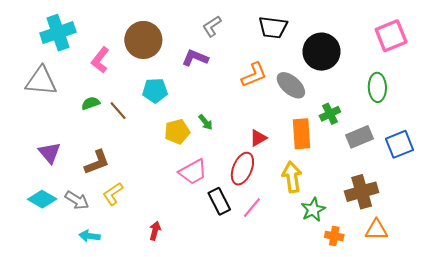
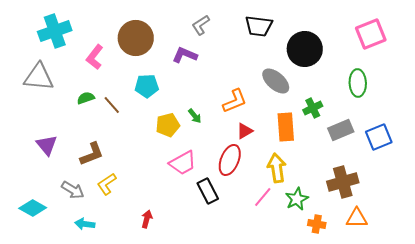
orange L-shape: (254, 75) -> (235, 101), moved
cyan diamond: (42, 199) -> (33, 208), moved
pink line: (252, 208) -> (263, 197), moved

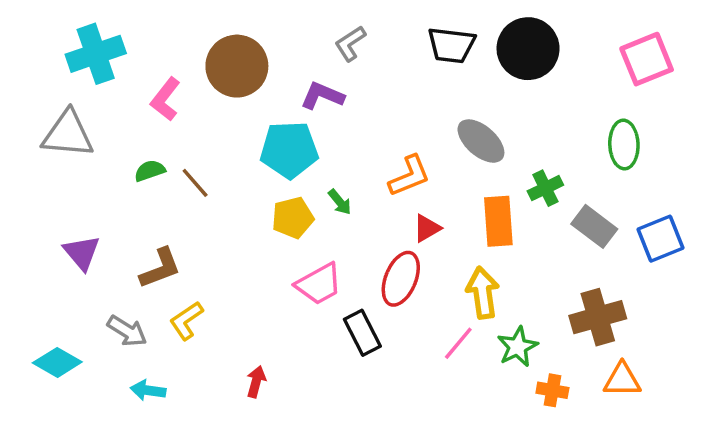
black circle: (305, 49) -> (528, 49), moved
cyan pentagon: (147, 86) -> (289, 150), moved, size x1.4
gray rectangle: (341, 130) -> (594, 226), turned 60

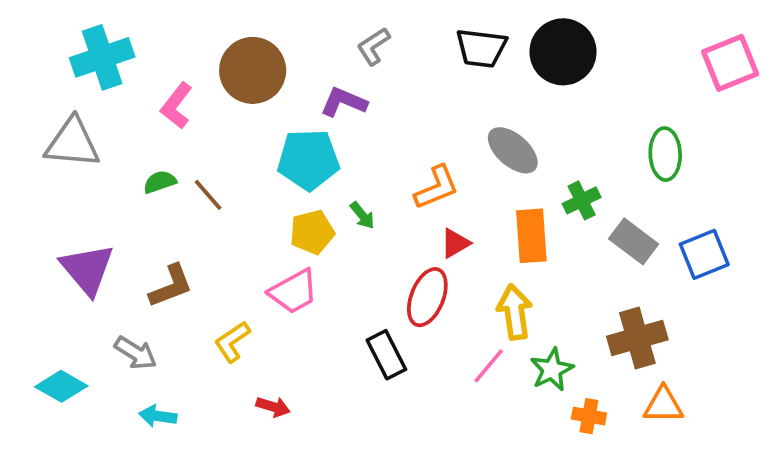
pink square: (647, 59) -> (730, 63), moved
purple triangle: (82, 253) -> (87, 269), size x1.4
pink trapezoid: (319, 284) -> (294, 292), moved
yellow L-shape: (186, 321) -> (232, 342), moved
red arrow: (256, 382) -> (273, 407), turned 92

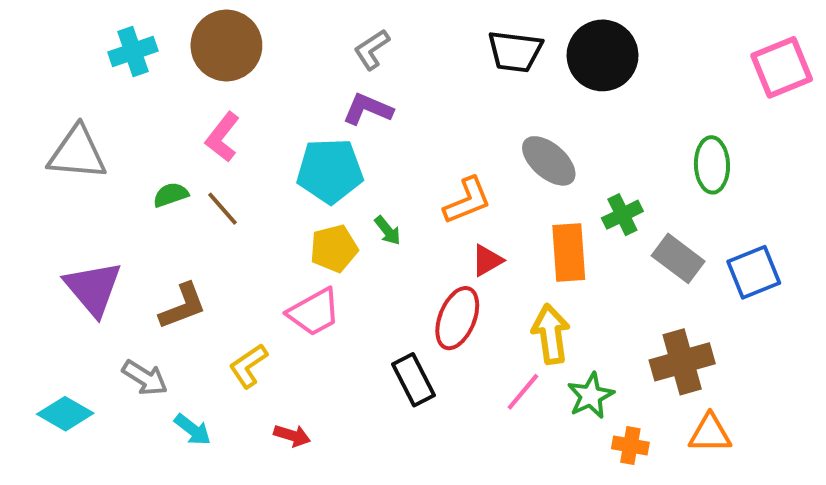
gray L-shape: (373, 46) -> (372, 49), moved
cyan cross: (102, 57) -> (133, 51), moved, size x0.7
brown circle: (253, 70) -> (226, 45), moved
pink L-shape: (176, 106) -> (222, 137), moved
cyan arrow: (158, 416) -> (193, 430), moved, turned -150

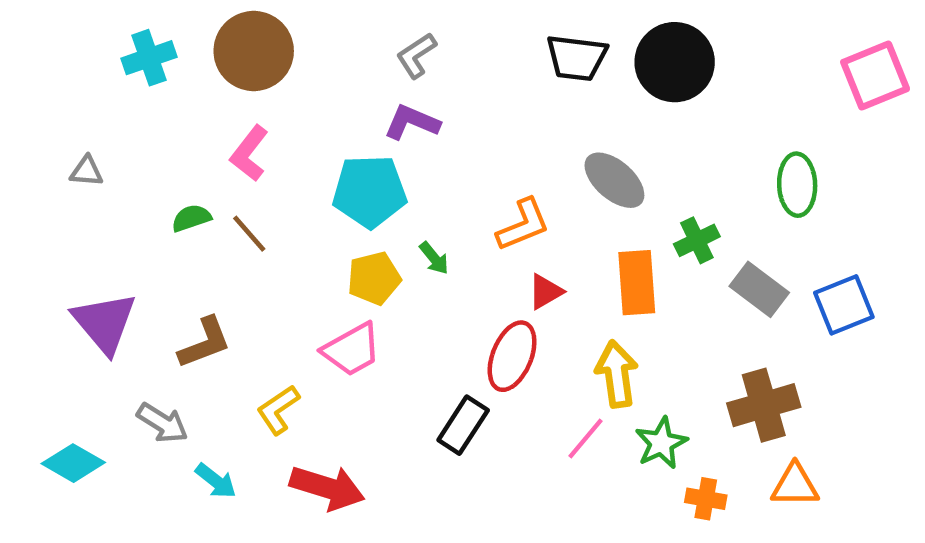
gray triangle: (77, 153) -> (87, 171), size x0.5
black rectangle: (413, 380) -> (463, 425), turned 60
red arrow: (292, 436) -> (327, 488), size x1.8

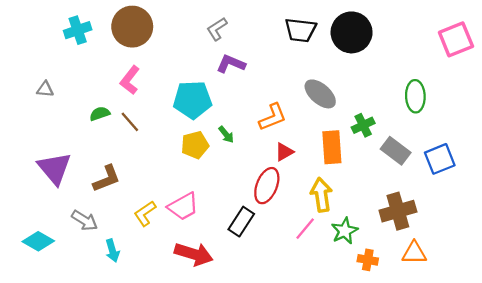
purple L-shape: (412, 122) -> (231, 64), moved
pink trapezoid: (352, 349) -> (183, 206), moved
cyan arrow: (216, 481) -> (112, 251), turned 35
red arrow: (327, 488) -> (194, 254), moved

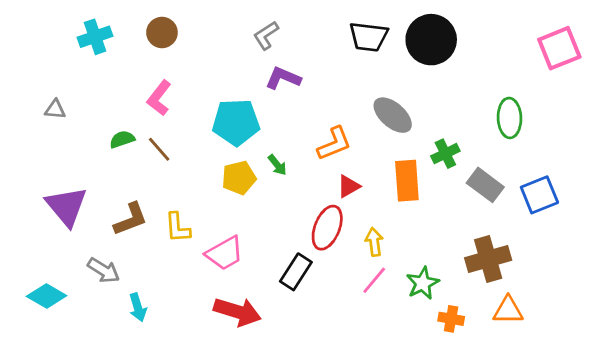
brown circle: (132, 27) -> (162, 32), size x0.6
yellow arrow: (321, 195) -> (374, 242), moved, size x0.7
yellow L-shape: (145, 213) -> (178, 228), moved, turned -60

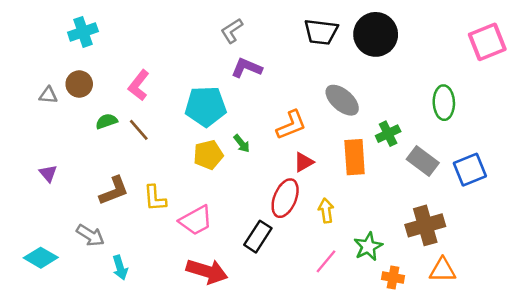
brown circle: (162, 32) -> (79, 84), moved
purple triangle: (67, 206) -> (48, 173), moved, size x0.5
pink line: (374, 280) -> (326, 261), moved

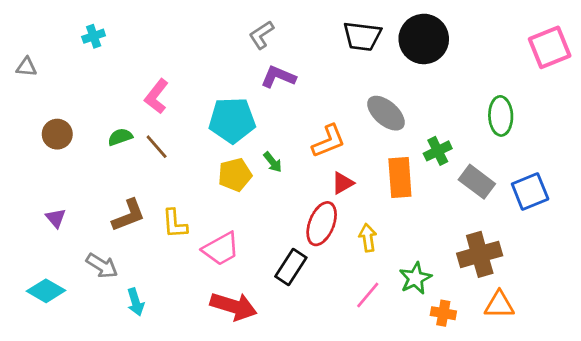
cyan cross: (83, 32) -> (94, 36), size x0.7
brown circle: (79, 84) -> (57, 134), moved
gray triangle: (48, 95) -> (26, 67), moved
purple triangle: (48, 173) -> (56, 218), moved

